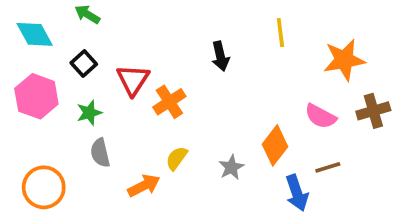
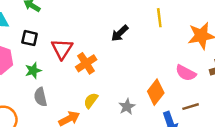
black arrow: (220, 56) -> (120, 33), turned 60
black square: (84, 64) -> (30, 38), turned -35

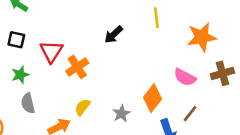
brown line: (191, 107) -> (190, 114), turned -35

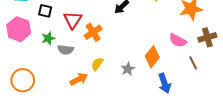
gray semicircle: (28, 103) -> (66, 50), moved, turned -70
brown line: (190, 114) -> (193, 63), moved, turned -64

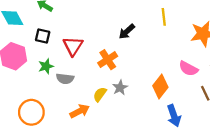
orange cross: (93, 32) -> (108, 60), moved
gray star: (128, 69) -> (120, 88), moved
orange circle: (23, 80) -> (31, 112), moved

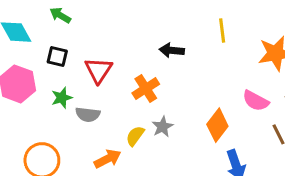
black arrow: (127, 32) -> (172, 50), turned 48

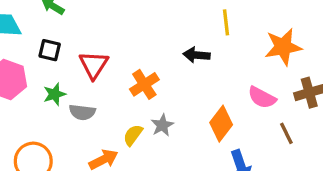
black arrow: (172, 50) -> (197, 55), moved

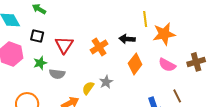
orange star: (283, 47) -> (164, 34), moved
orange cross: (144, 84) -> (99, 47), moved
orange diamond: (221, 124) -> (135, 64), moved
brown line: (286, 133) -> (177, 96), moved

